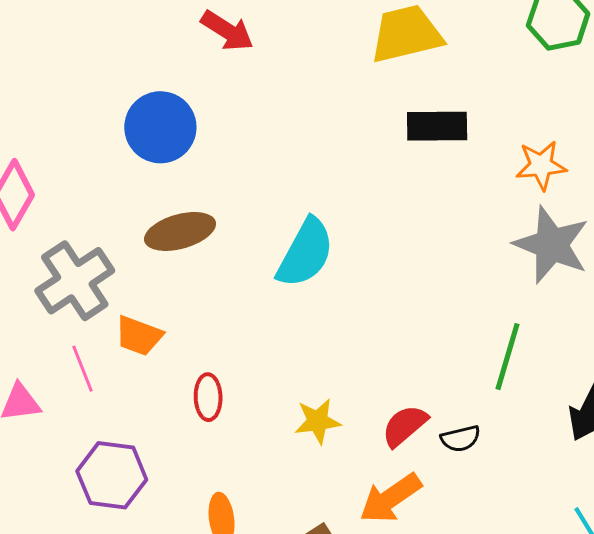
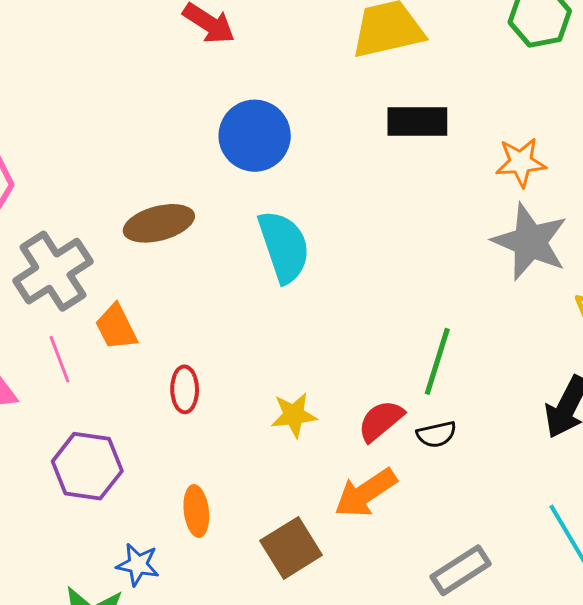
blue circle: (160, 127) -> (255, 136), moved
cyan semicircle: (305, 253) -> (284, 246), turned -48
orange trapezoid: (139, 336) -> (116, 327), turned 42
green line: (508, 357) -> (437, 361), moved

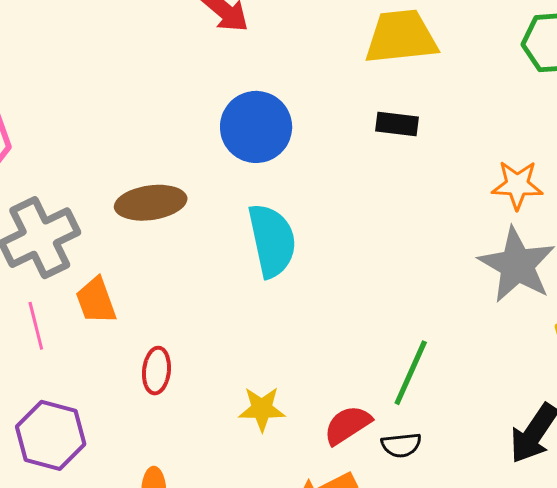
black rectangle: (417, 122) -> (397, 124), moved, size x0.7

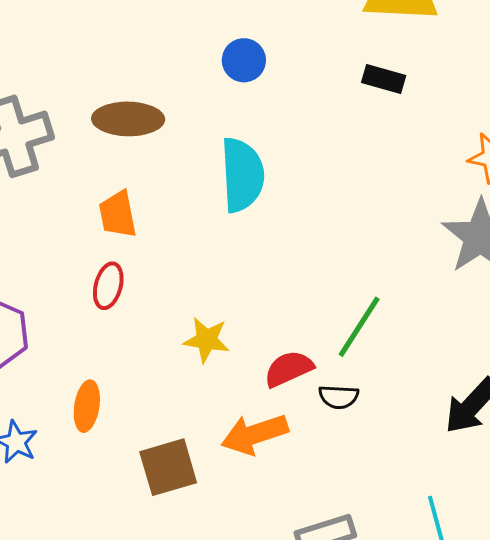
blue circle: (256, 127) -> (244, 60), size x0.6
orange trapezoid: (96, 301) -> (118, 214), moved

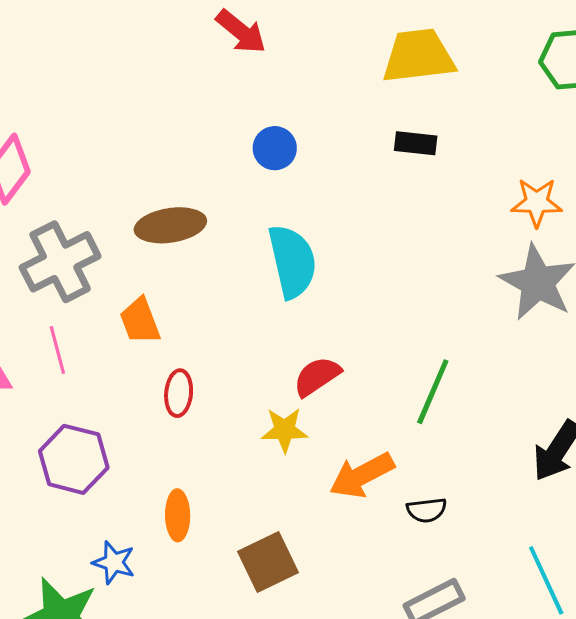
orange trapezoid: (118, 214) -> (140, 321), moved
red semicircle: (289, 369) -> (317, 376), moved
black semicircle: (339, 397) -> (427, 510), moved
orange arrow: (255, 434) -> (362, 475), moved

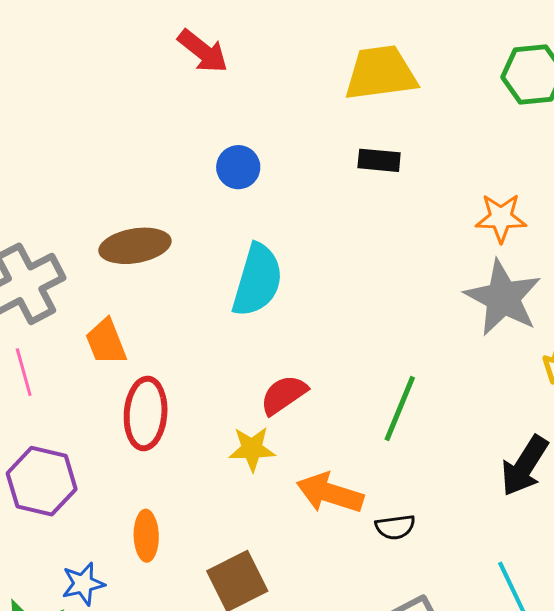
cyan semicircle: (292, 261) -> (257, 280), turned 30
red ellipse: (179, 393) -> (146, 413), size x1.5
orange arrow: (362, 475) -> (330, 493), turned 46
blue star: (114, 563) -> (83, 584), turned -30

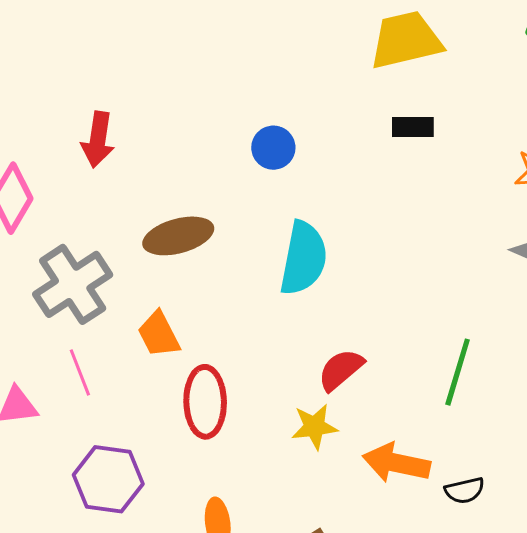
red arrow: (203, 51) -> (98, 140), moved, turned 66

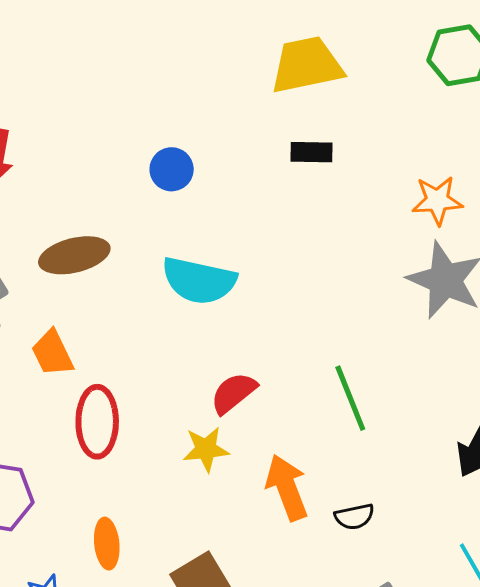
cyan semicircle: (303, 258) -> (199, 281), turned 90
green line: (458, 372) -> (350, 398), turned -40
orange arrow: (396, 463) -> (287, 488), turned 56

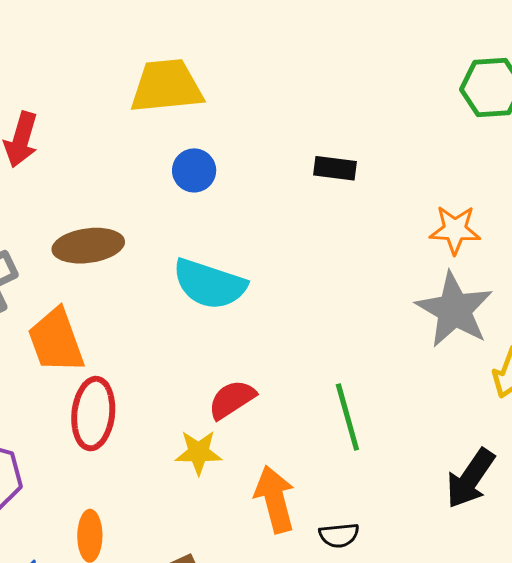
yellow trapezoid: (307, 65) -> (167, 86), moved
orange trapezoid: (52, 353) -> (56, 341), size x1.4

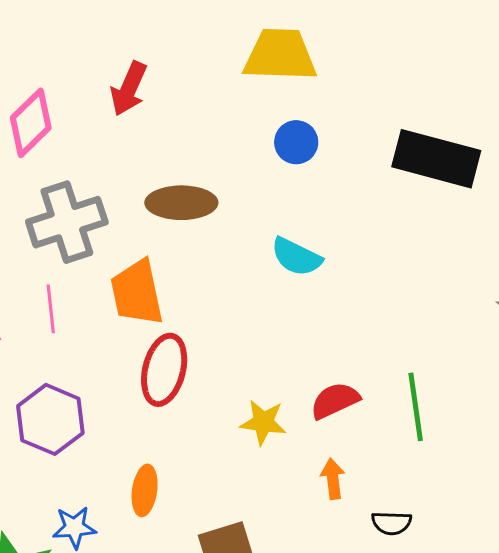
black rectangle: (335, 168) -> (436, 159), size x2.0
cyan semicircle: (209, 284) -> (296, 257), size x0.7
red semicircle: (232, 399) -> (335, 401), moved
orange arrow: (275, 499) -> (333, 479), size x0.6

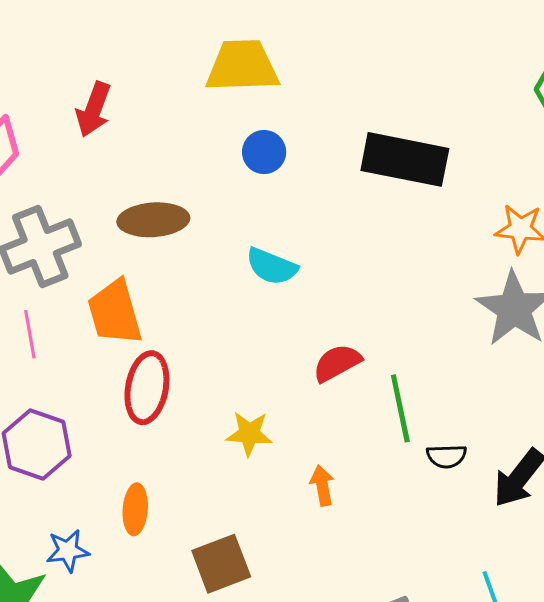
red semicircle: (335, 401) -> (337, 363), moved
black semicircle: (392, 523) -> (446, 456), moved

